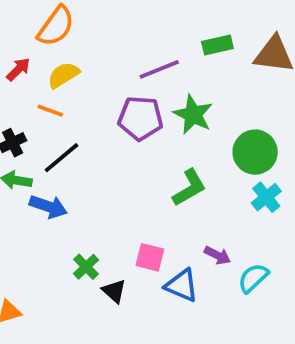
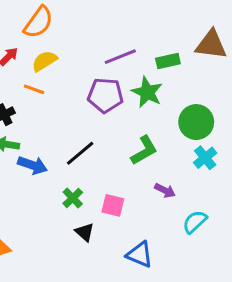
green rectangle: (217, 45) -> (168, 61), moved
black line: (62, 158) -> (80, 153), moved
purple arrow: (217, 255) -> (165, 191), moved
green cross: (86, 267) -> (73, 198), moved
blue triangle: (182, 285) -> (140, 254), moved

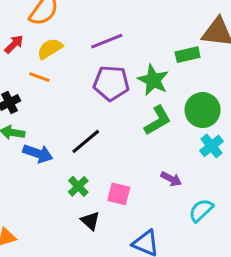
purple line: (120, 57) -> (107, 41), moved
green rectangle: (168, 61) -> (188, 55), moved
green L-shape: (144, 150) -> (158, 121), moved

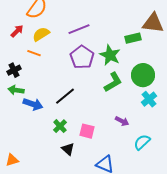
purple pentagon: (111, 83) -> (82, 57), turned 30

